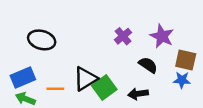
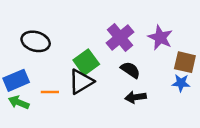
purple cross: (123, 36) -> (120, 37), size x1.5
black semicircle: (148, 65) -> (130, 70), moved
green square: (104, 87) -> (86, 62), moved

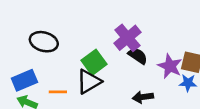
purple star: (160, 37) -> (170, 66), moved
black semicircle: (130, 70) -> (138, 56), moved

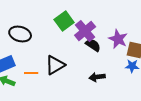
green square: (94, 62) -> (64, 21), moved
purple star: (170, 66) -> (118, 39), moved

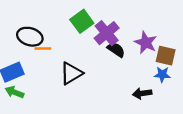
orange line: (31, 73) -> (43, 48), moved
black arrow: (97, 77) -> (142, 93), moved

